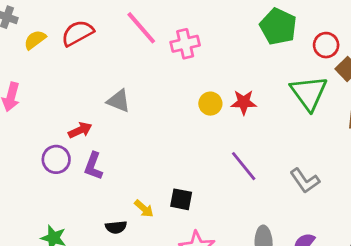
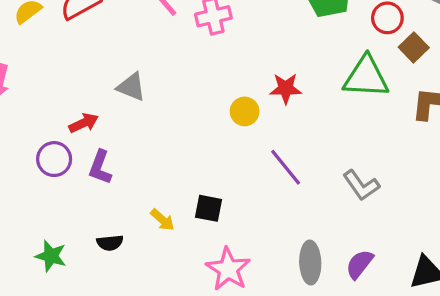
green triangle: (309, 93) -> (366, 77), turned -51
yellow circle: (210, 104) -> (245, 111), moved
black semicircle: (116, 227) -> (110, 243), moved

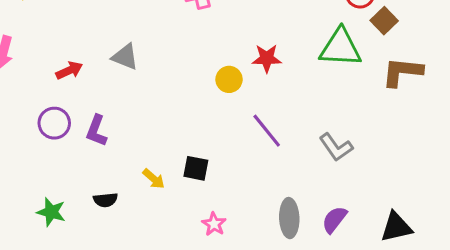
red arrow: (84, 123) -> (69, 70), moved
pink star: (228, 269) -> (214, 224), size x0.6

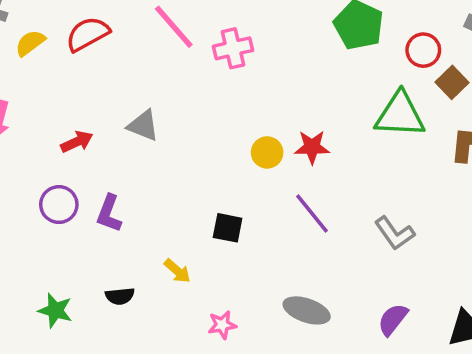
red star: (267, 58) -> (312, 147), moved
black square: (196, 168) -> (228, 228), moved
gray ellipse: (289, 218) -> (307, 310), moved, turned -69
pink star: (214, 224) -> (222, 325), moved, turned 30

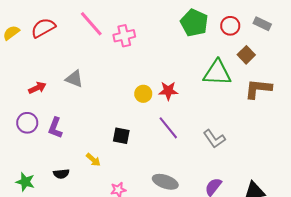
red circle: (423, 50) -> (230, 26), moved

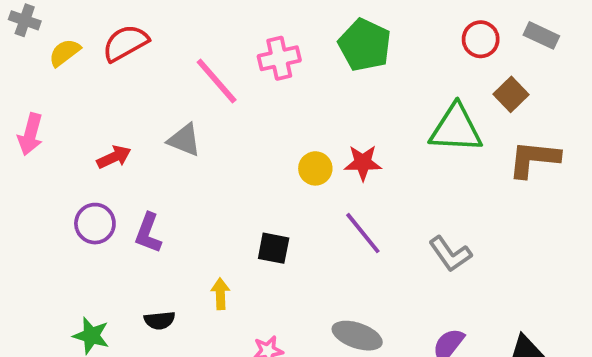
green pentagon: (194, 23) -> (365, 45), moved
pink line: (91, 24) -> (217, 81), moved
yellow arrow: (93, 160) -> (220, 294), turned -133

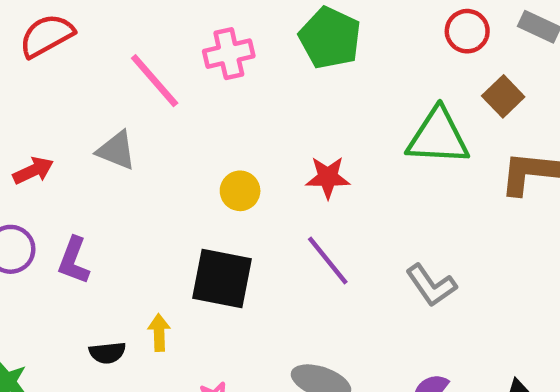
yellow circle: (315, 168) -> (240, 191), moved
black square: (274, 248) -> (222, 279), size x1.6
black semicircle: (160, 320) -> (107, 353), moved

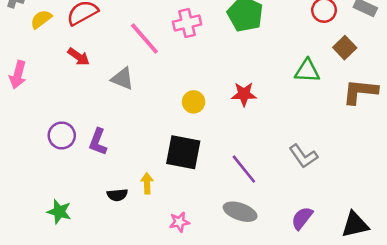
green triangle: (438, 137) -> (307, 71), size x0.7
red arrow: (33, 171) -> (79, 57), moved, turned 60
purple line: (328, 261) -> (244, 169), moved

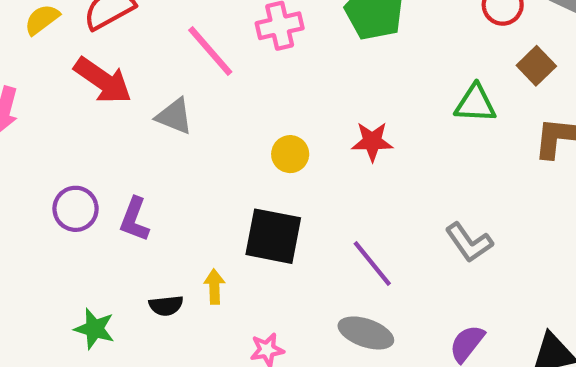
red arrow: (79, 57) -> (103, 80), size x1.6
green star: (59, 212) -> (94, 329), moved

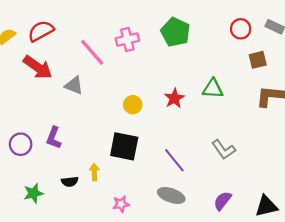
brown square: (536, 66) -> (258, 60), turned 30
green triangle: (475, 104) -> (213, 89), moved
red star: (372, 141) -> (174, 98), turned -30
purple circle: (76, 209) -> (21, 144), moved
green star: (94, 329) -> (33, 193), turned -30

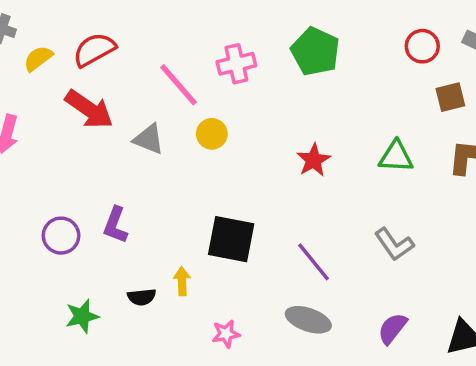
green triangle: (213, 89) -> (396, 157), moved
yellow circle: (133, 105) -> (212, 134), moved

